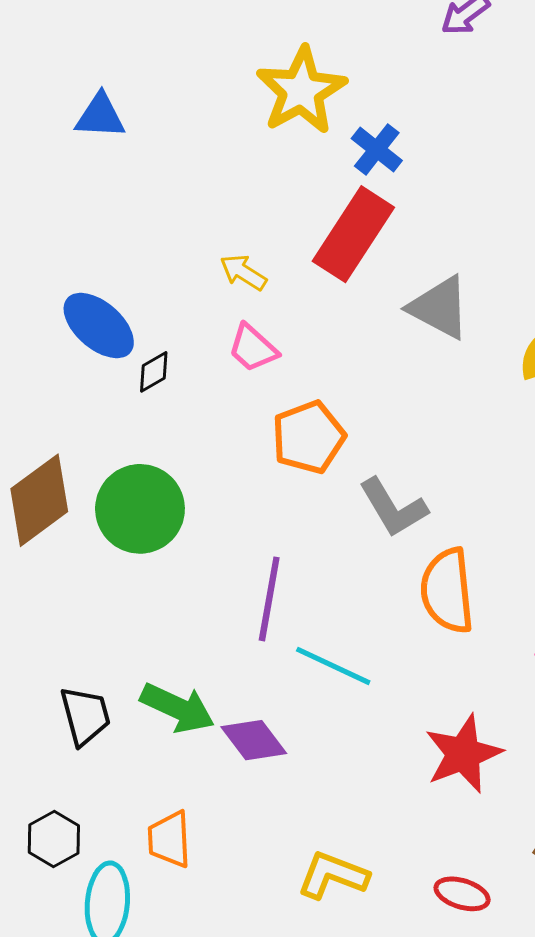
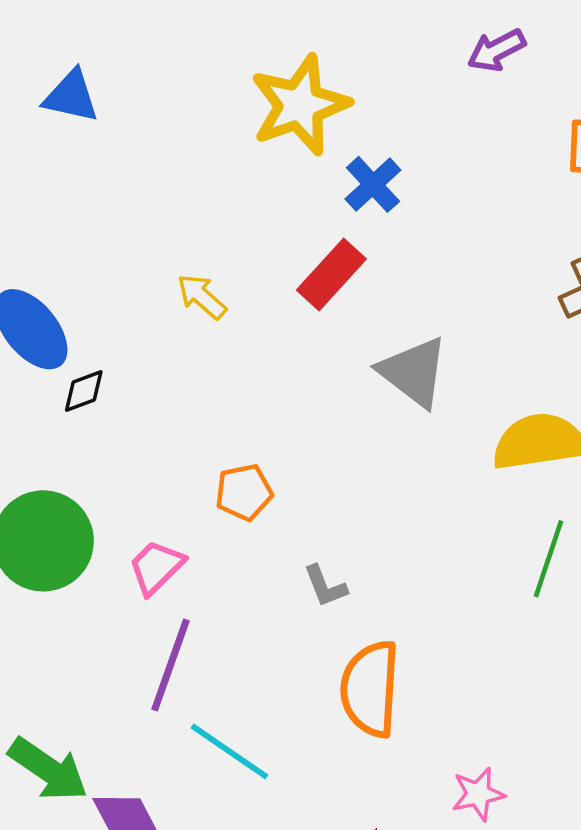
red rectangle: (353, 234) -> (331, 275), size x0.7
pink trapezoid: (253, 348) -> (156, 567), moved, turned 84
orange pentagon: (308, 437) -> (244, 492), size x0.7
gray L-shape: (393, 508) -> (325, 586), size x0.6

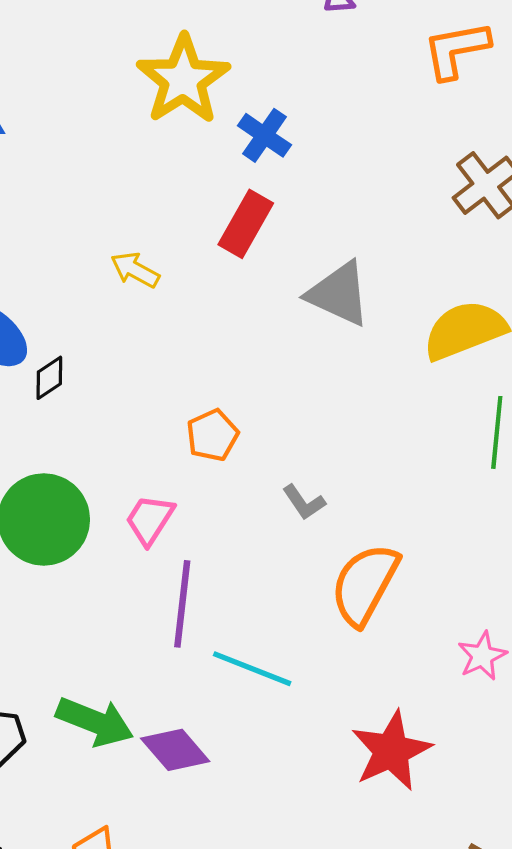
orange semicircle: (370, 689) -> (365, 584), turned 38

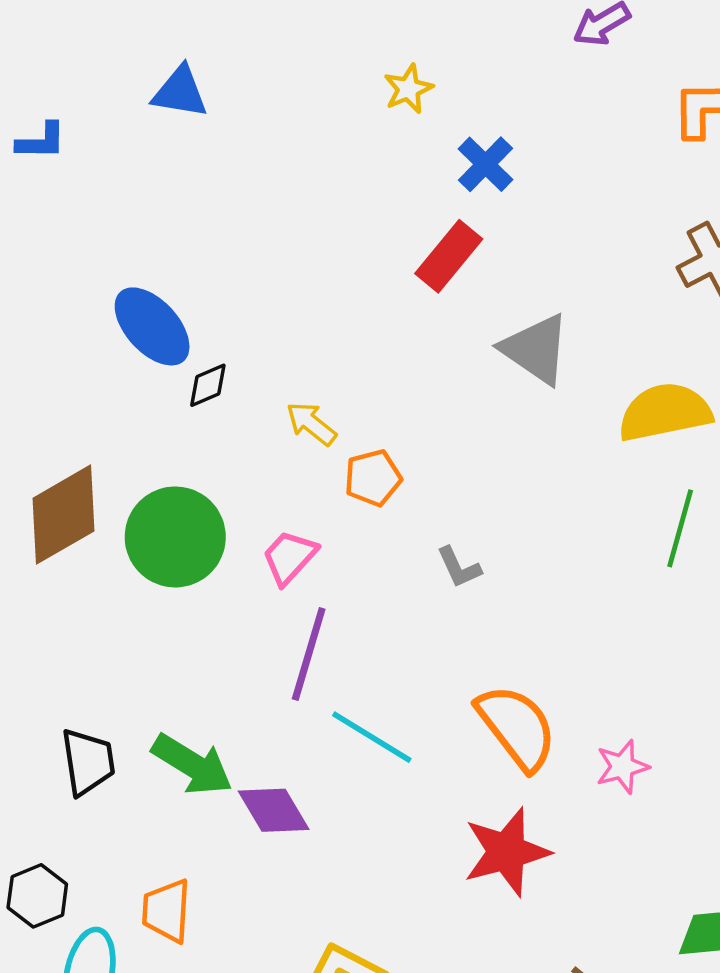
yellow star: (183, 80) -> (408, 89), size x0.5
yellow arrow: (135, 270) -> (311, 424), moved
orange semicircle: (365, 584) -> (517, 727), moved, turned 104

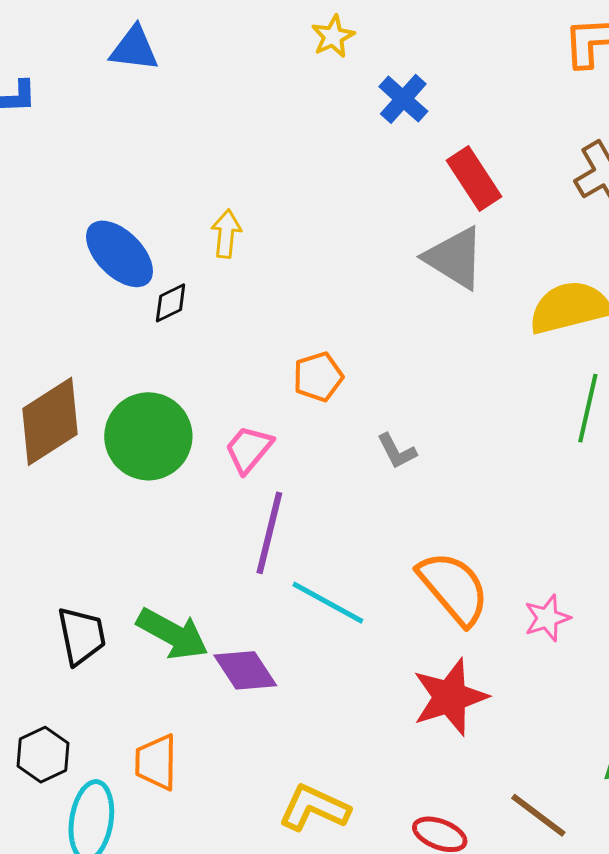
red rectangle: (449, 256) -> (474, 178), moved, turned -70
yellow arrow: (311, 424) -> (226, 234), moved, turned 60

